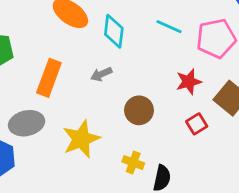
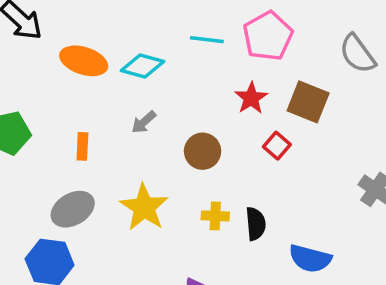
cyan diamond: (114, 31) -> (142, 66), turned -64
orange rectangle: (49, 78) -> (82, 146), size x0.6

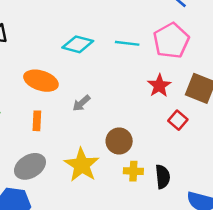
orange ellipse: (84, 61) -> (41, 81), moved
cyan diamond: (142, 66) -> (78, 44), moved
brown circle: (203, 151) -> (119, 141), moved

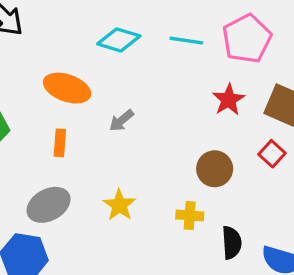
red square: (178, 120) -> (272, 154), moved
brown circle: (119, 141) -> (215, 169), moved
yellow star: (82, 165) -> (119, 205), size x0.7
black semicircle: (163, 177) -> (232, 243), moved

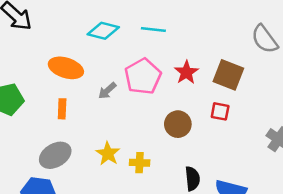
pink pentagon: (247, 39) -> (143, 76), moved
red square: (272, 154) -> (220, 111), turned -30
yellow cross: (190, 215) -> (140, 163), moved

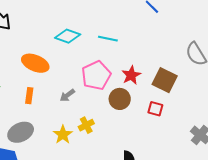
gray arrow: (107, 91) -> (67, 95), moved
brown circle: (178, 124) -> (120, 99), moved
yellow cross: (140, 163) -> (86, 125), moved, turned -35

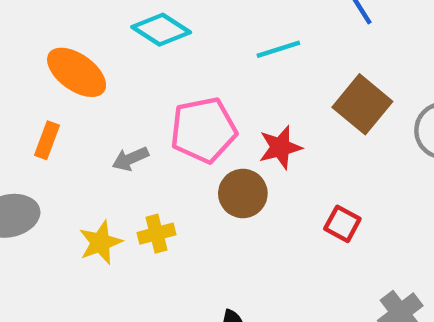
cyan line: (108, 39) -> (278, 49), moved, turned -42
brown square: (165, 80) -> (362, 104), moved
red square: (155, 109) -> (342, 224), moved

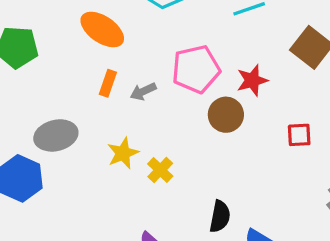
orange rectangle: (47, 140) -> (108, 83), moved
red square: (342, 224) -> (299, 135), turned -30
yellow cross: (156, 234) -> (160, 170), moved, turned -30

